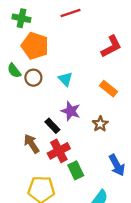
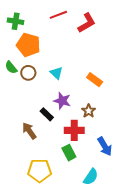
red L-shape: (111, 47) -> (87, 23), moved
red cross: (59, 151) -> (74, 130), moved, turned 30

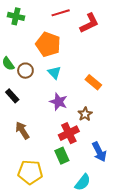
orange pentagon: (28, 45) -> (48, 44), moved
black rectangle: (47, 114) -> (12, 96), moved
red cross: (74, 130) -> (69, 133), turned -30

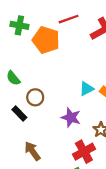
orange pentagon: (48, 44) -> (46, 40), moved
brown circle: (25, 71) -> (35, 97), moved
cyan triangle: (54, 73) -> (87, 89), moved, turned 48

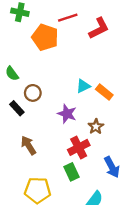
green cross: (19, 25) -> (20, 12), moved

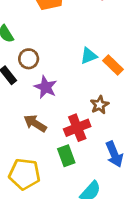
purple star: (67, 114) -> (46, 87), moved
brown arrow: (28, 145) -> (35, 123), moved, turned -30

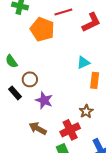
cyan triangle: (89, 56) -> (83, 63), moved
orange rectangle: (113, 65) -> (95, 80), turned 56

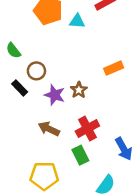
cyan triangle: (83, 63) -> (77, 21), moved, turned 32
orange rectangle: (95, 80) -> (114, 68), turned 63
brown star: (86, 111) -> (79, 90), moved

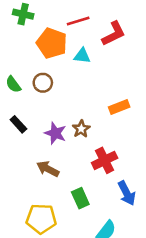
brown circle: (36, 71) -> (43, 83), moved
red cross: (87, 129) -> (105, 160), moved

